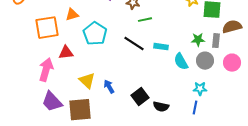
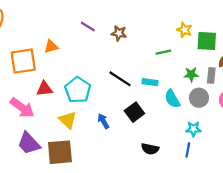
green line: (145, 20) -> (163, 52), moved
cyan pentagon: (95, 34) -> (78, 90), moved
pink arrow: (46, 70) -> (22, 108), turned 110
blue arrow: (109, 87) -> (103, 121), moved
black square: (140, 97) -> (134, 112), moved

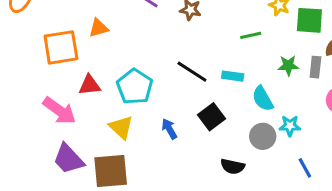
gray circle: (199, 98) -> (263, 136), moved
cyan star: (193, 129) -> (290, 126), moved
blue line: (188, 150) -> (305, 168), moved, turned -40

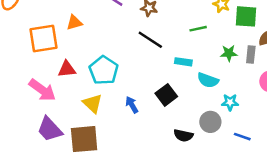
black line: (192, 72) -> (150, 40), moved
cyan semicircle: (263, 99) -> (208, 80), turned -40
gray circle: (263, 136) -> (210, 122), moved
blue line: (305, 168) -> (242, 137), turned -42

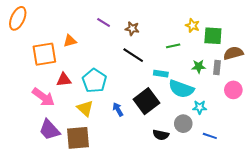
cyan semicircle: (208, 80) -> (181, 89), size x1.4
black square: (166, 95) -> (146, 101), size x1.4

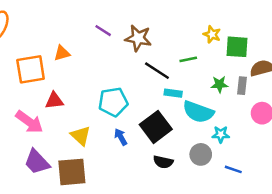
brown star: (132, 29) -> (138, 38), size x1.5
black line: (133, 55) -> (157, 71), moved
cyan pentagon: (94, 81) -> (113, 102), moved, turned 30
black semicircle: (161, 135) -> (163, 162), moved

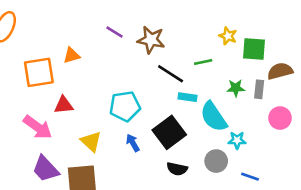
cyan semicircle: (198, 112) -> (214, 117), turned 36

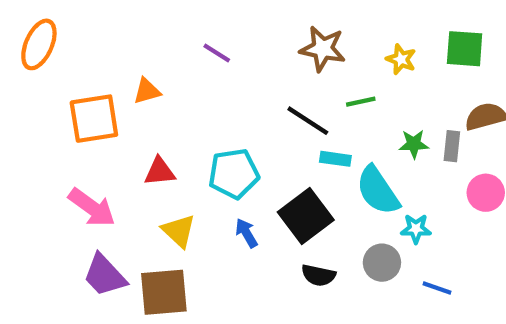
brown star: (151, 40) -> (323, 49), moved
green square: (254, 49) -> (465, 49), moved
red triangle: (64, 105) -> (160, 172), moved

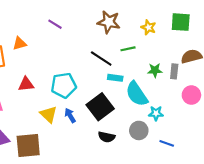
yellow triangle: (179, 231) -> (49, 114), moved

